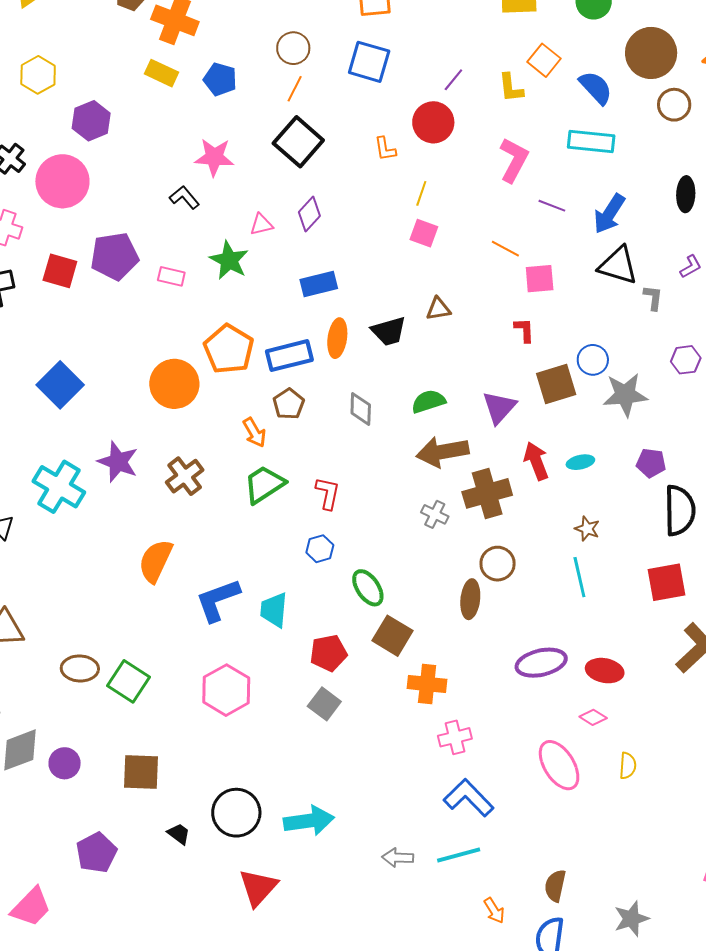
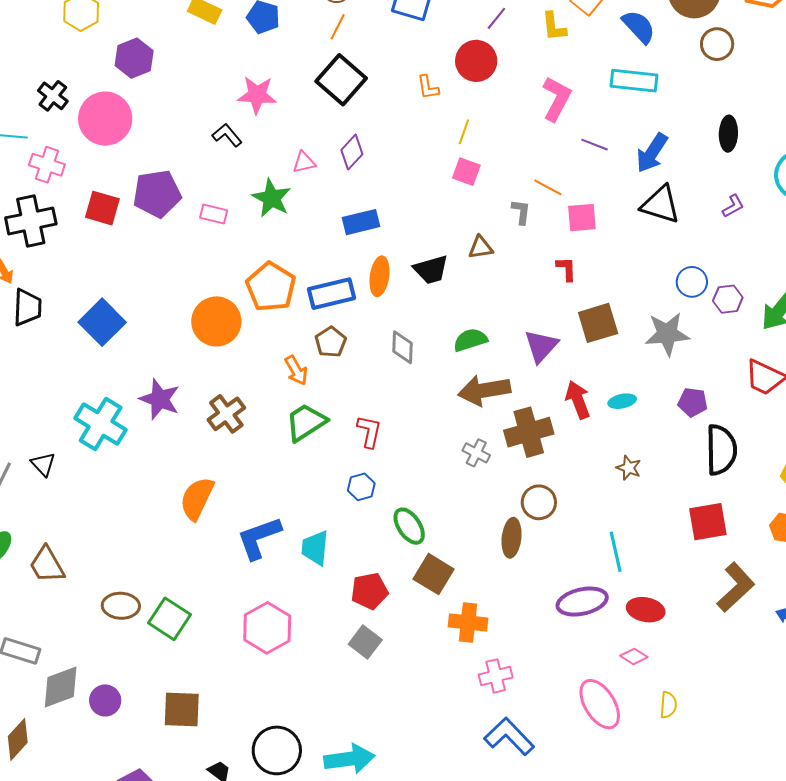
gray L-shape: (653, 298) -> (521, 212), moved
blue circle: (593, 360) -> (692, 282), moved
cyan line: (579, 577) -> (616, 552), moved

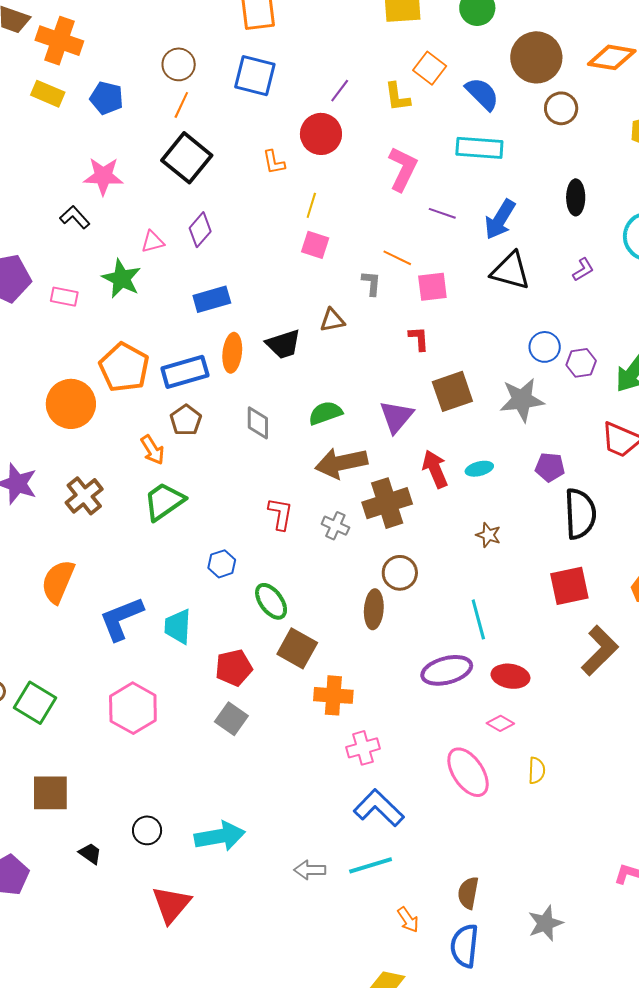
red L-shape: (369, 431) -> (280, 514), moved
black circle: (277, 750) -> (147, 830), size x0.6

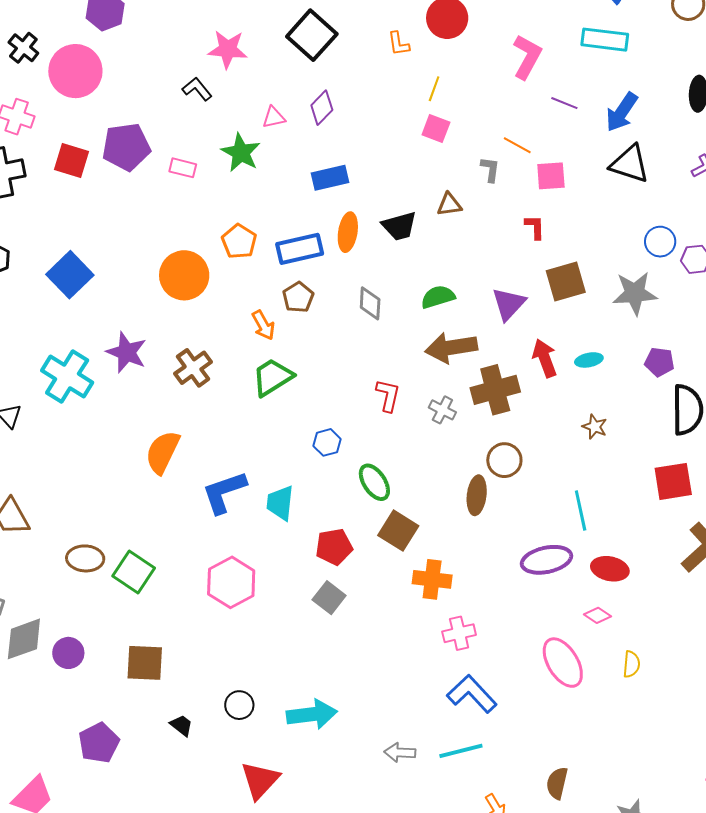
orange pentagon: (124, 367) -> (239, 241), size x0.7

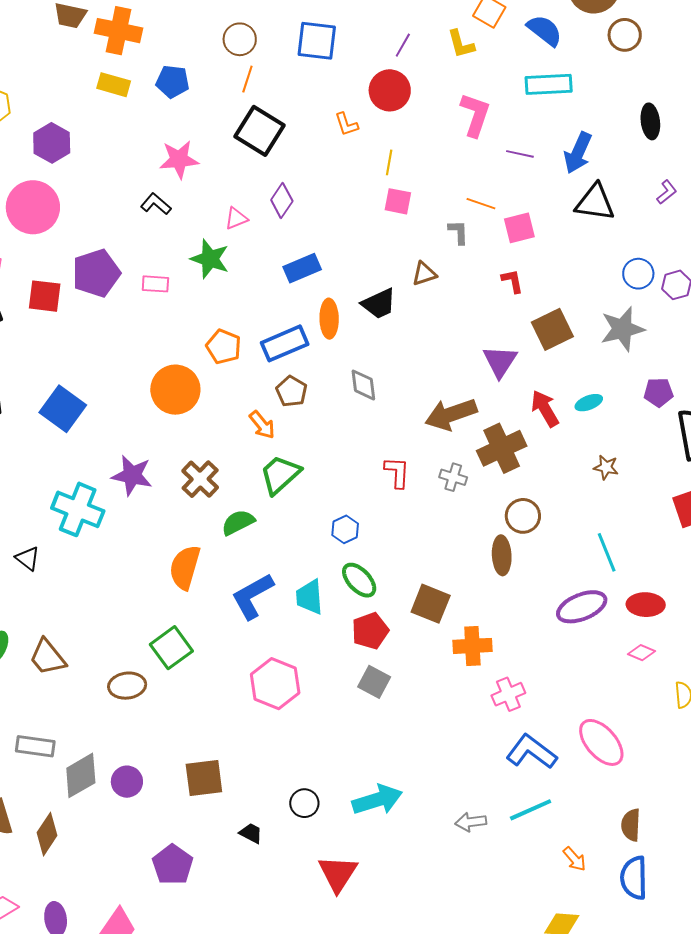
green semicircle: (438, 297) -> (238, 522), moved
green ellipse: (374, 482) -> (359, 580), moved
green square: (134, 572) -> (171, 648), moved, turned 30
pink ellipse: (563, 663) -> (601, 742), moved

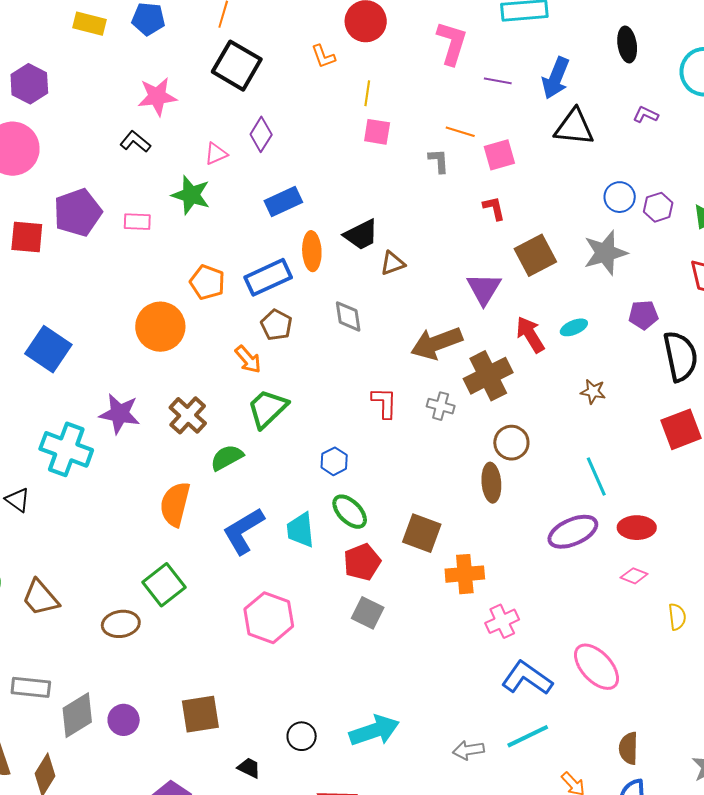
purple L-shape: (667, 192) -> (646, 115), turned -115
brown triangle: (424, 274) -> (393, 263), moved

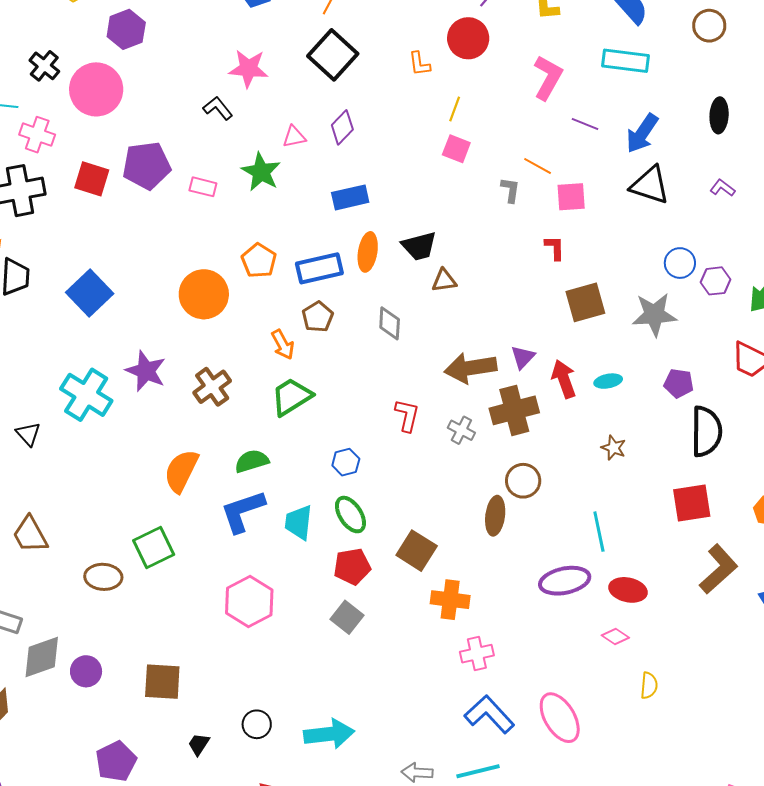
purple triangle: (484, 289) -> (523, 357), moved, size x0.7
green semicircle: (227, 458) -> (252, 461), moved
black trapezoid: (249, 768) -> (199, 744), turned -95

